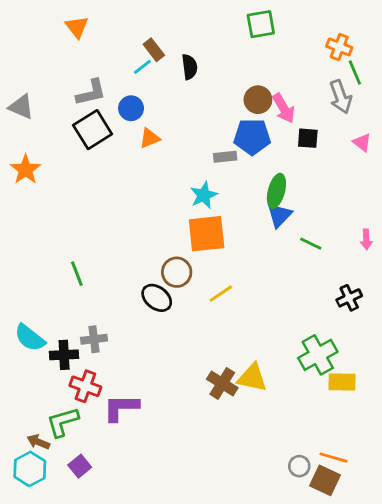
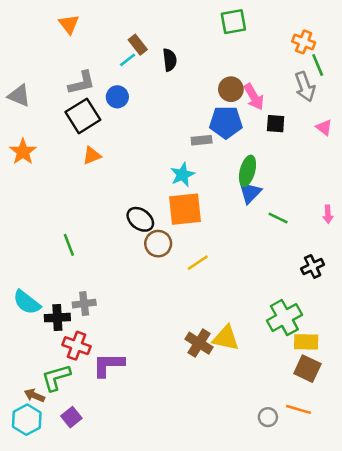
orange triangle: (150, 138) -> (92, 156), moved
black ellipse: (157, 298) -> (140, 219), moved
brown square: (325, 480) -> (307, 369), moved

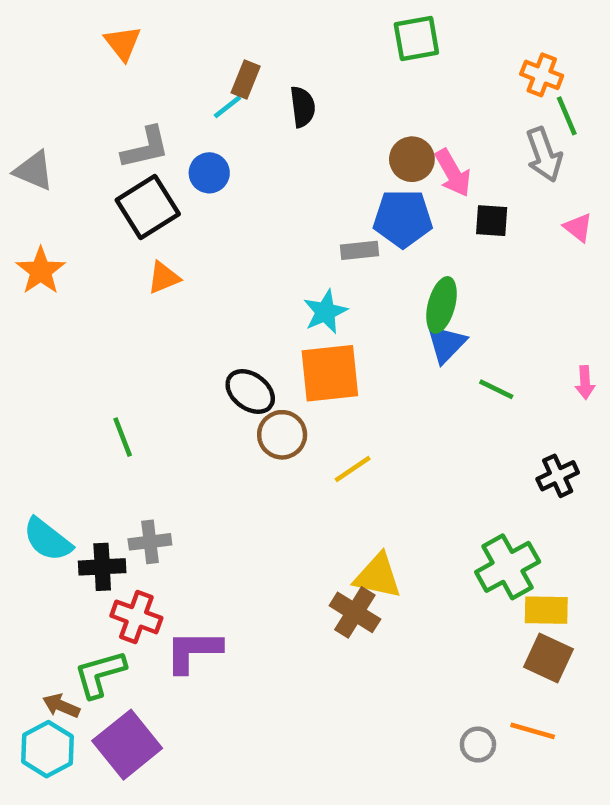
brown rectangle: (138, 45) -> (246, 79), turned 60
yellow triangle: (226, 338) -> (378, 576), moved
purple square: (71, 417) -> (127, 745), size x1.8

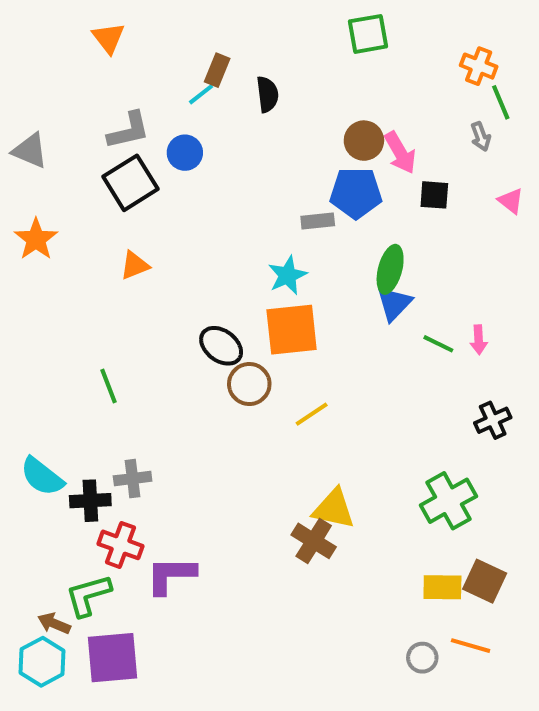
gray arrow: (544, 155) -> (481, 137), size x0.6
orange triangle: (164, 278) -> (135, 265), moved
pink arrow: (585, 382) -> (479, 340), moved
yellow rectangle: (546, 610) -> (442, 587), moved
purple square: (127, 745) -> (112, 658), turned 34

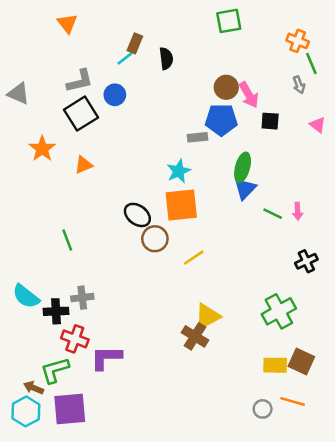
orange star: (36, 239) -> (42, 149), moved
yellow triangle: (334, 509) -> (207, 316), turned -40

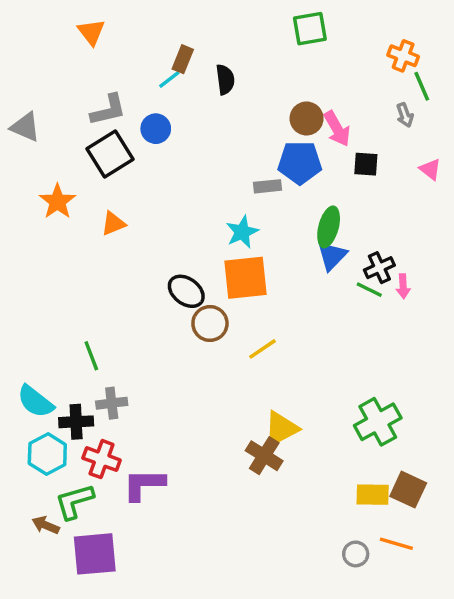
green line: (67, 240) -> (91, 356), moved
black cross: (306, 261) -> (379, 268), moved
cyan hexagon: (26, 411) -> (47, 454), moved

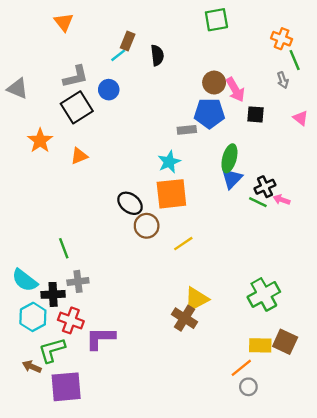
pink arrow: (403, 286) -> (282, 200), turned 112
orange line: (396, 544) -> (241, 368), moved, turned -55

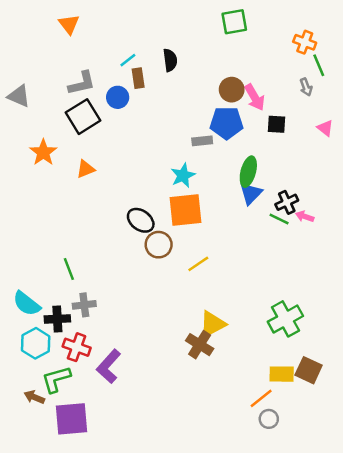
brown rectangle: (128, 41) -> (138, 78), moved, turned -30
purple L-shape: (100, 338) -> (109, 366), turned -48

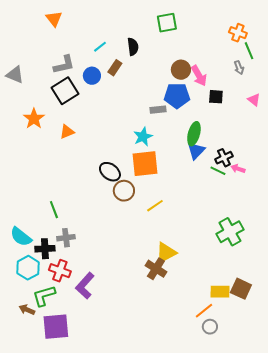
green square: (234, 22) -> (167, 23), moved
brown rectangle: (138, 78) -> (115, 68), moved, turned 42
green cross: (285, 319) -> (230, 232), moved

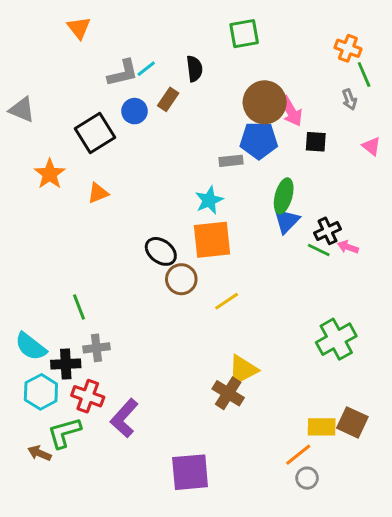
gray L-shape: (64, 65) -> (123, 73), moved
brown circle: (181, 70) -> (265, 102), size x1.5
purple square: (56, 327) -> (190, 472), moved

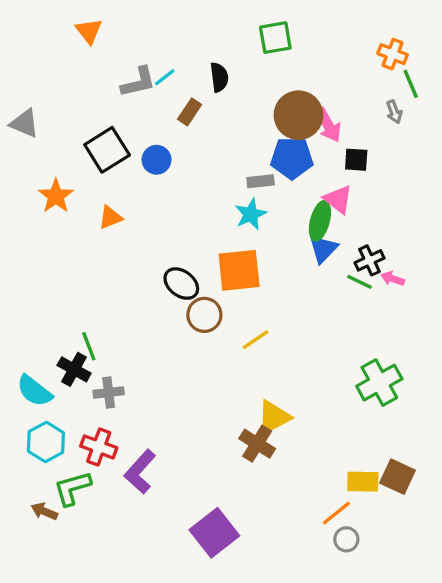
blue circle: (135, 111) -> (157, 160), moved
pink triangle: (371, 146) -> (338, 199), moved, size x1.4
cyan star: (209, 200) -> (251, 214), moved
black cross: (66, 364) -> (74, 369), moved, turned 32
purple square: (190, 472) -> (214, 533), turned -33

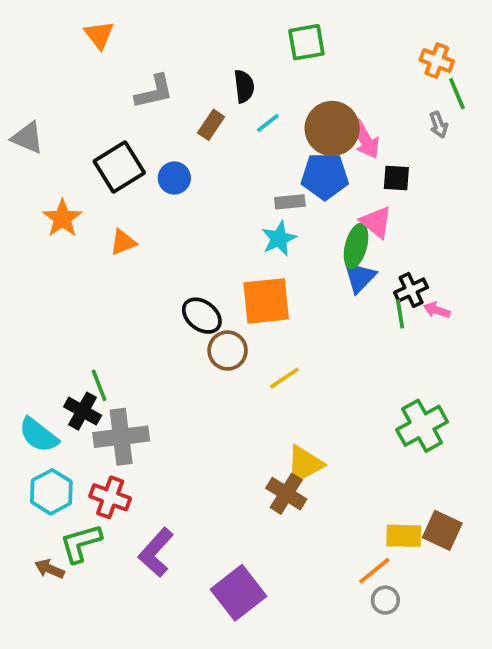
cyan line: (165, 77) -> (268, 123), moved
green line: (360, 282) -> (400, 314), turned 55
gray cross: (109, 392) -> (121, 437), size x1.6
purple L-shape: (140, 472) -> (156, 552), moved

